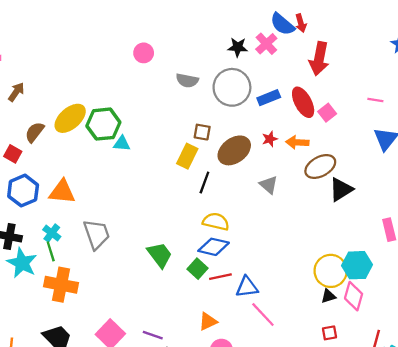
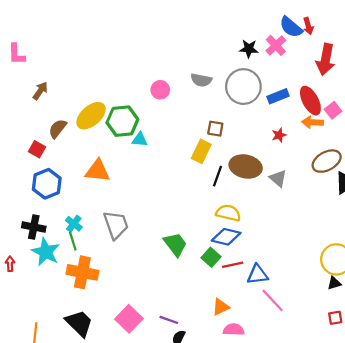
pink circle: (144, 53) -> (160, 90), moved
orange arrow: (297, 142) -> (313, 122), moved
brown ellipse: (234, 150) -> (246, 166), moved, turned 48
orange triangle: (62, 192) -> (98, 171), moved

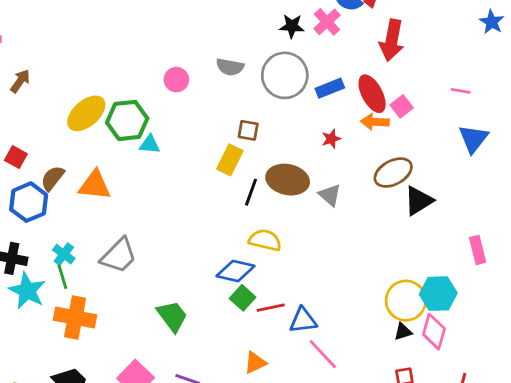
brown semicircle: (58, 129) -> (53, 178), moved
gray trapezoid: (116, 225) -> (119, 256), turned 64
blue diamond: (226, 237) -> (236, 271), moved
green trapezoid: (175, 244) -> (172, 316), moved

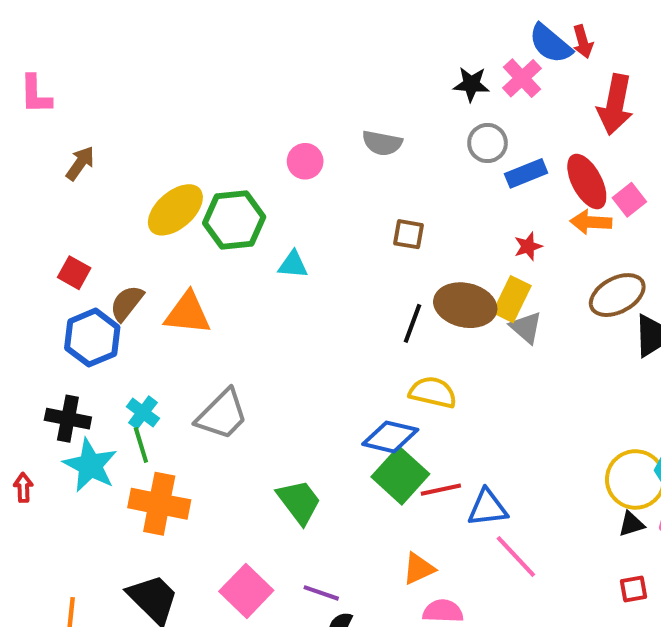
gray circle: (285, 75) -> (488, 143), moved, size x0.6
cyan triangle: (150, 144) -> (293, 265), moved
yellow rectangle: (230, 160) -> (512, 299), moved
green square: (243, 298) -> (400, 475), size x1.5

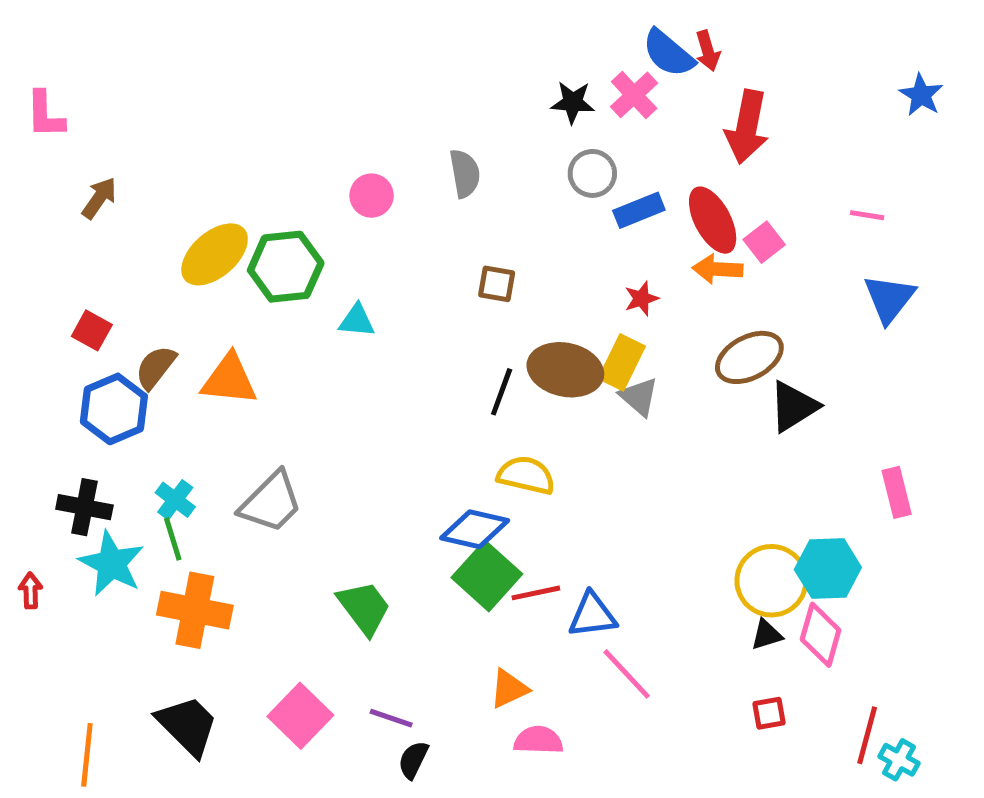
gray semicircle: (382, 143) -> (465, 173), turned -111

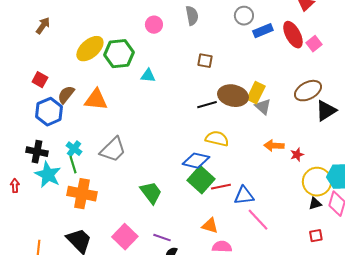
orange arrow: (717, 269) -> (274, 146), moved
red star: (641, 299) -> (297, 155), moved
black line: (502, 392) -> (207, 105), turned 54
orange triangle: (509, 689) -> (210, 226), turned 42

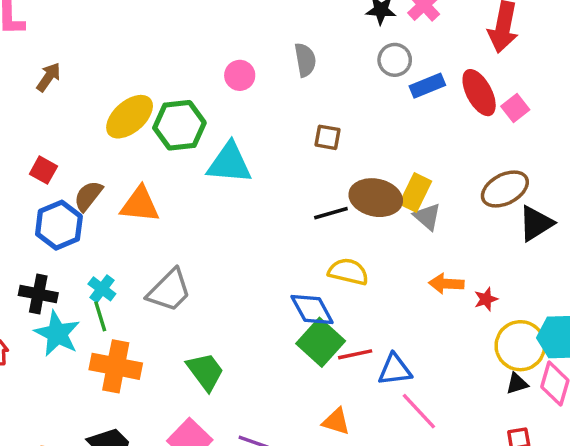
cyan triangle: (148, 76) -> (229, 163), size x1.8
blue diamond: (196, 161) -> (312, 310), turned 48
green trapezoid: (151, 193) -> (205, 372), moved

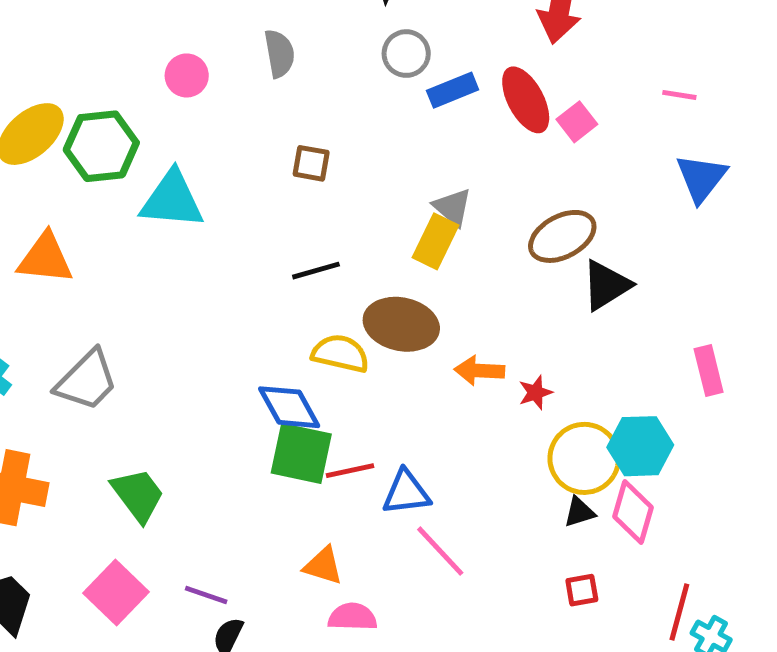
brown ellipse: (376, 198) -> (401, 324), moved
gray triangle: (427, 217) -> (453, 207), moved
green square: (321, 342) -> (301, 454), turned -30

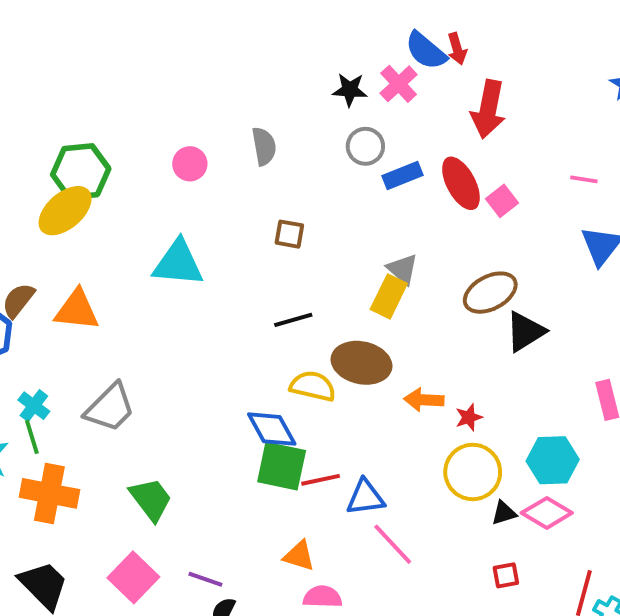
green hexagon: (101, 146) -> (81, 172), moved
yellow circle: (584, 458) -> (473, 472), moved
pink diamond: (633, 512) -> (547, 513), turned -75

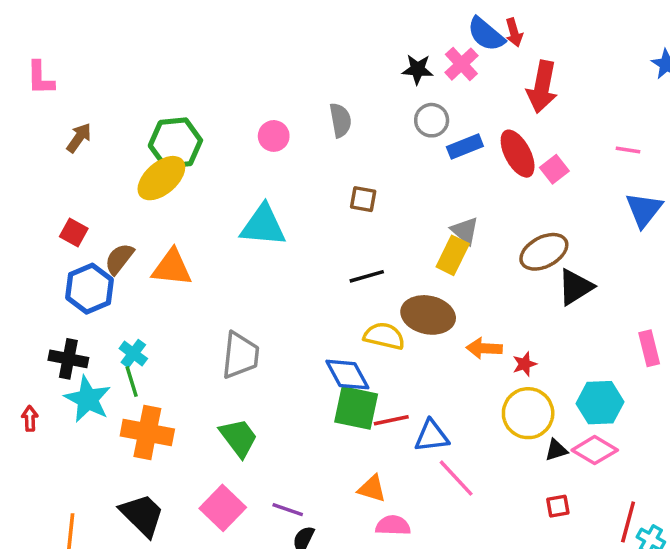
gray trapezoid: (110, 408) -> (240, 355), moved, turned -39

